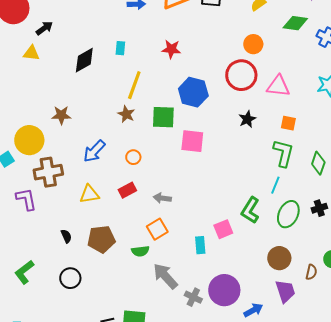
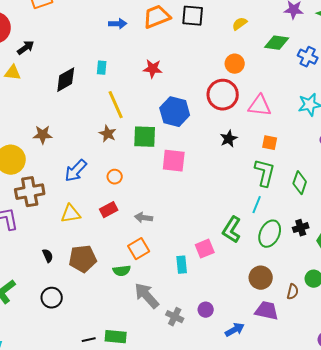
yellow line: (134, 85) -> (116, 105), turned -44
purple circle: (224, 290) -> (206, 310), size x0.5
purple trapezoid: (285, 291) -> (267, 311), turned -60

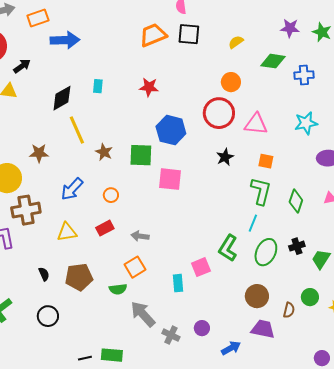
blue arrow: (118, 24) -> (65, 40), moved, size x1.6
blue cross: (308, 57) -> (304, 75), turned -30
yellow line: (116, 105) -> (77, 130), moved

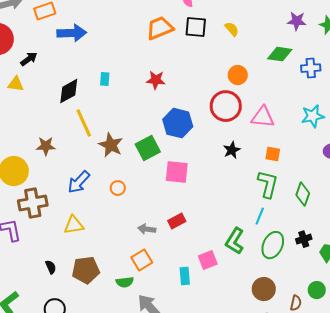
yellow semicircle: (236, 42) -> (232, 29), moved, turned 84
brown star: (104, 152) -> (111, 145), size x1.4
green square: (141, 155) -> (148, 148), turned -30
red rectangle: (105, 228) -> (177, 221), moved

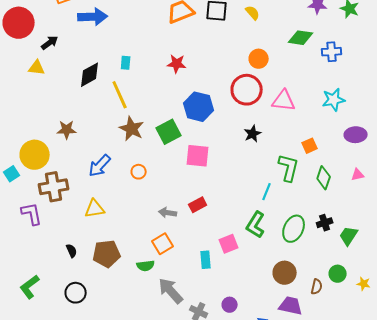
yellow line: (84, 123) -> (120, 95), moved
orange square: (273, 154) -> (310, 146), moved, turned -35
cyan line: (260, 216) -> (267, 192), moved

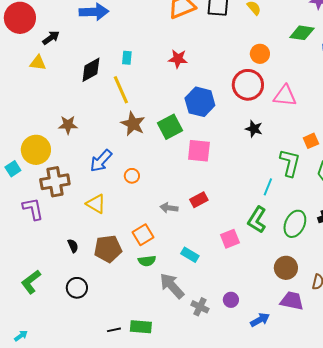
black star: (253, 134) -> (254, 129), turned -30
orange circle: (139, 172) -> (132, 176), moved
yellow triangle: (95, 209) -> (96, 204), turned 40
orange square: (163, 244) -> (143, 235), moved
cyan rectangle: (206, 260) -> (190, 255), moved, turned -54

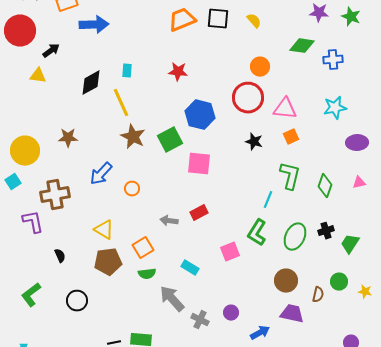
orange square: (311, 141) -> (291, 137), moved
yellow circle: (36, 150) -> (25, 151), moved
yellow triangle: (96, 204) -> (104, 230), moved
black semicircle: (73, 246) -> (60, 256), moved

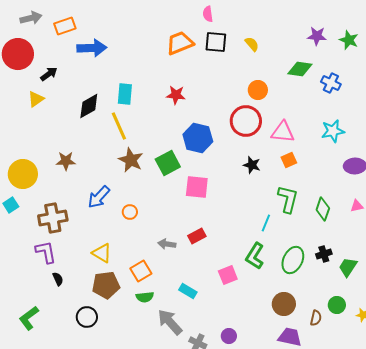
blue cross: (333, 60) -> (331, 83), turned 30
cyan rectangle: (127, 71) -> (125, 94), size x1.5
yellow triangle: (38, 76) -> (36, 99), turned -42
purple L-shape: (33, 222) -> (46, 252), moved
black circle: (77, 301) -> (87, 317), moved

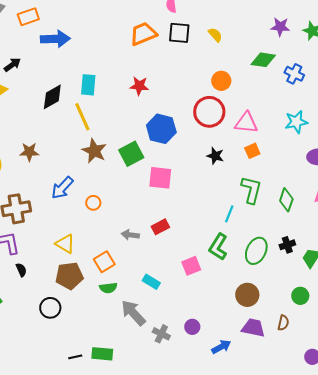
brown semicircle: (316, 318) -> (283, 323), moved

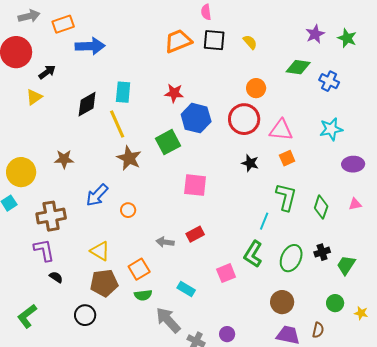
purple star: (280, 27) -> (315, 34), turned -30
blue hexagon: (161, 129) -> (196, 118), moved
green square: (131, 154) -> (168, 142), moved
black semicircle: (21, 270) -> (56, 277), turned -32

